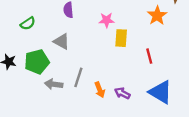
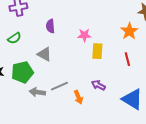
red line: (149, 56) -> (127, 59), moved
gray line: (78, 77) -> (59, 86), turned 48
purple arrow: (122, 93) -> (98, 85), moved

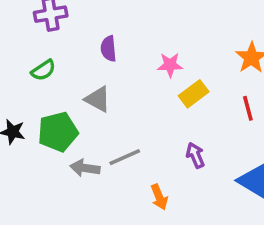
yellow rectangle: (97, 51) -> (194, 94), turned 49
purple arrow: (98, 85) -> (195, 155), turned 40
orange arrow: (78, 97) -> (159, 197), moved

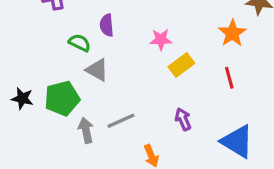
green semicircle: (43, 70) -> (80, 43), moved, turned -120
gray arrow: (85, 168) -> (86, 130), turned 70

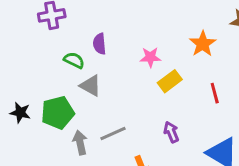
orange star: (232, 33) -> (203, 44), moved

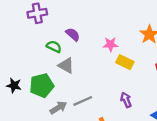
purple semicircle: (100, 44) -> (73, 34), turned 136
yellow rectangle: (170, 81) -> (125, 62), turned 63
gray arrow: (80, 143) -> (58, 108), turned 70

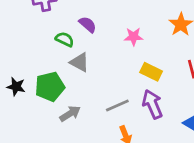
yellow rectangle: (125, 62) -> (151, 72), moved
purple arrow: (126, 100) -> (152, 104), size x1.5
gray line: (83, 101) -> (117, 106), moved

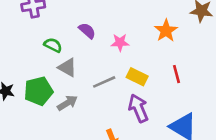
purple semicircle: (88, 24) -> (87, 31), moved
gray line: (117, 106) -> (104, 82), moved
gray arrow: (70, 114) -> (67, 103), moved

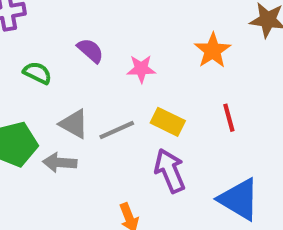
gray triangle: (67, 67) -> (74, 124), moved
gray arrow: (67, 103) -> (60, 163), turned -144

